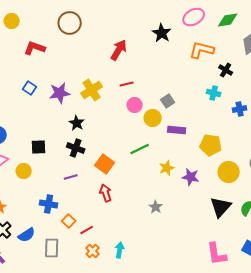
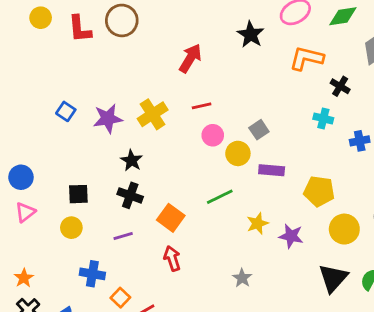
red L-shape: (35, 48) -> (80, 29), moved, turned -115
yellow circle: (24, 171) -> (71, 228), moved

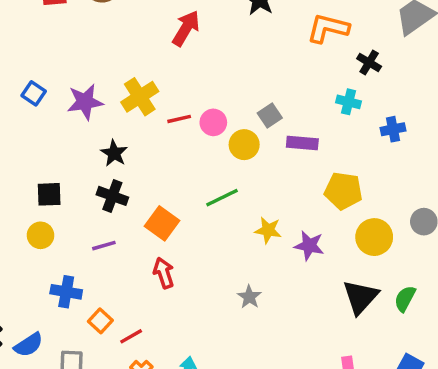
red line: (202, 106) -> (179, 119), moved
purple rectangle: (272, 170) -> (302, 143), moved
yellow star: (258, 223) -> (268, 230), turned 30

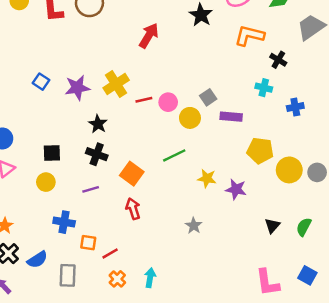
yellow circle: (374, 237) -> (289, 170), moved
black triangle: (360, 297) -> (272, 226), size x0.6
orange square: (100, 321) -> (88, 243), turned -35

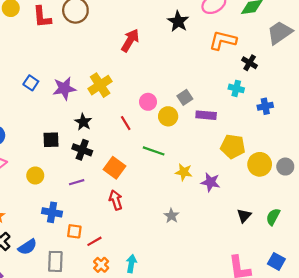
red line: (144, 100) -> (126, 123), moved, turned 72
black square: (52, 153) -> (51, 140), moved
green line: (174, 155) -> (154, 151), turned 45

